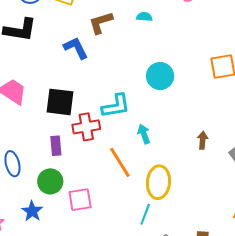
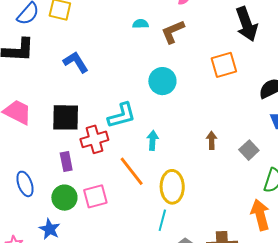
brown L-shape: (101, 23) -> (173, 32), moved
cyan arrow: (144, 134) -> (153, 140), turned 30
pink square: (80, 200) -> (95, 196), moved

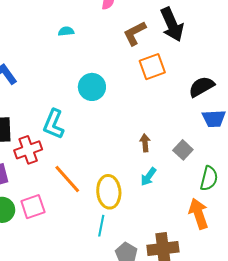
brown L-shape: (173, 32) -> (135, 33), moved
cyan L-shape: (122, 115) -> (54, 124), turned 132
cyan arrow: (153, 140) -> (148, 177), moved, turned -144

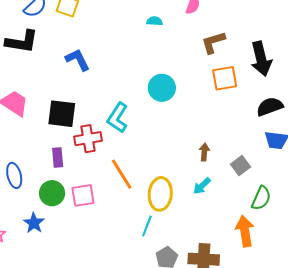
black arrow: (172, 24) -> (261, 59), moved
cyan semicircle: (66, 31) -> (155, 21), moved

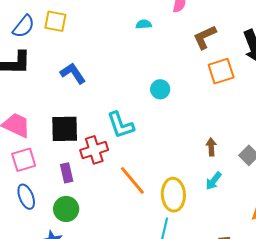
cyan circle: (162, 88) -> (160, 89), size x0.7
cyan L-shape: (118, 118) -> (121, 125), turned -44
pink square: (83, 195) -> (24, 160), moved

